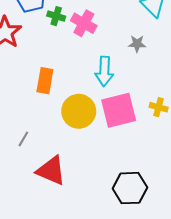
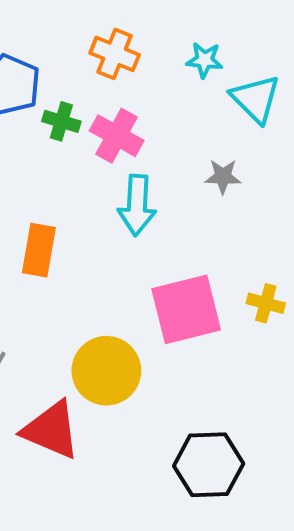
cyan arrow: (104, 71) -> (137, 205), moved
yellow circle: (79, 111) -> (106, 371), moved

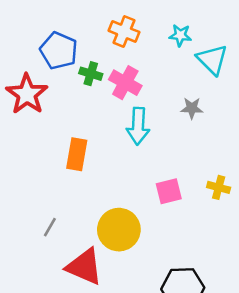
pink square: (186, 309) -> (169, 191), size x0.6

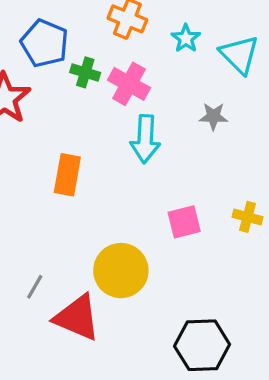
cyan star: (180, 35) -> (186, 38), moved, turned 30
gray line: (50, 227) -> (35, 287), moved

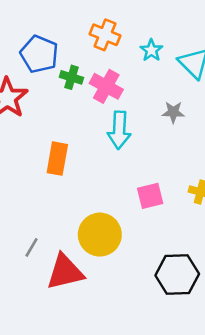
red triangle: (77, 318) -> (65, 272), turned -36
black hexagon: (202, 345) -> (177, 275), moved

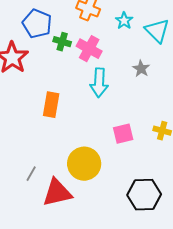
gray star: (173, 112) -> (141, 69), turned 30

